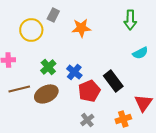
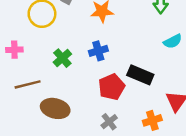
blue cross: (74, 72) -> (98, 51), moved, turned 35
black rectangle: (113, 81) -> (140, 75), turned -30
brown ellipse: (46, 94) -> (55, 108), moved, turned 40

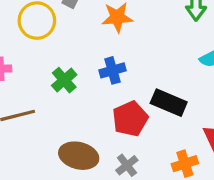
brown ellipse: (55, 108) -> (79, 156), moved

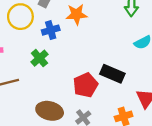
blue cross: (112, 70) -> (51, 30), moved

